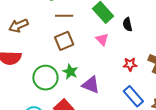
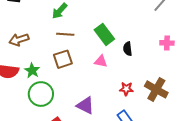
pink triangle: (102, 39) -> (101, 61), turned -40
green star: (70, 72) -> (32, 70), moved

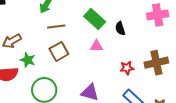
pink cross: (167, 43) -> (158, 15), size x1.5
green star: (32, 70) -> (28, 60), moved
brown cross: (156, 89) -> (156, 63), turned -30

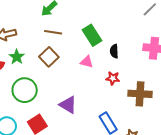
brown square: (59, 51) -> (49, 57), turned -30
red star: (127, 68) -> (113, 78), moved

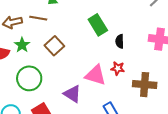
brown line: (53, 32) -> (38, 18), moved
pink triangle: (87, 62) -> (95, 75), moved, size x1.6

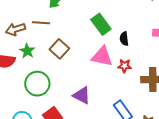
pink triangle: (95, 75) -> (102, 56), moved

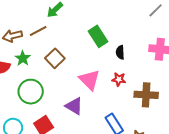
brown line: (41, 23) -> (38, 31), turned -36
pink triangle: (102, 56) -> (90, 80), moved, turned 30

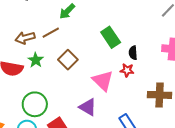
red star: (119, 79) -> (127, 70), moved
green circle: (31, 92) -> (35, 104), moved

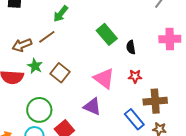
brown square: (68, 60) -> (60, 73), moved
red star: (127, 70) -> (135, 76), moved
brown cross: (160, 95) -> (155, 101), moved

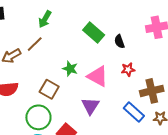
green star: (35, 66) -> (70, 69), moved
brown square: (60, 73) -> (49, 89), moved
purple triangle: (92, 107) -> (90, 106), turned 48

